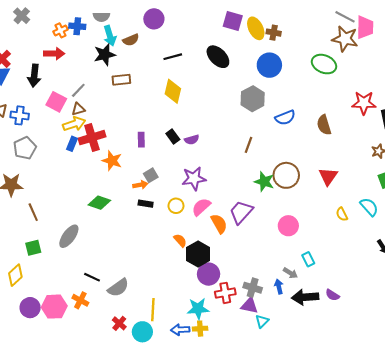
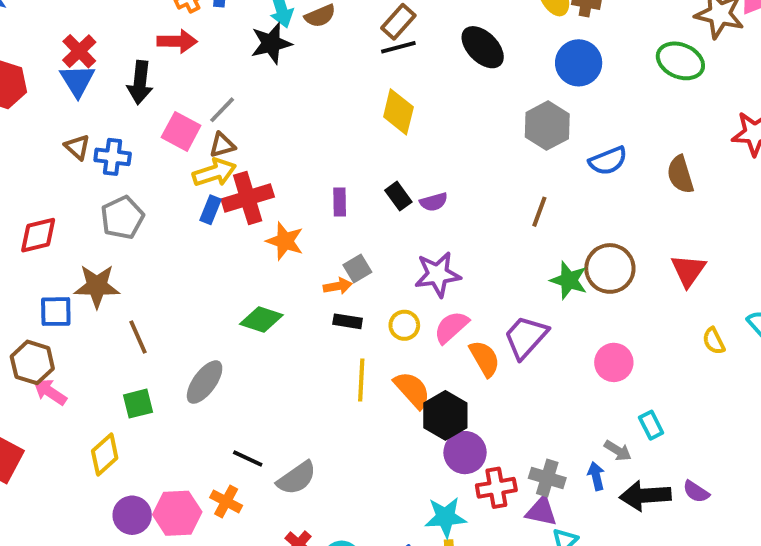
brown rectangle: (121, 80) -> (398, 22), moved, turned -42
orange semicircle: (180, 240) -> (412, 390), size x1.5
yellow line: (153, 310) -> (361, 380), moved

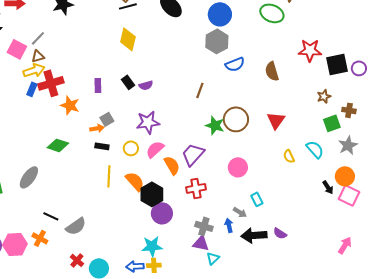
gray hexagon: (547, 126) -> (217, 41), moved
red cross: (496, 488) -> (196, 188), moved

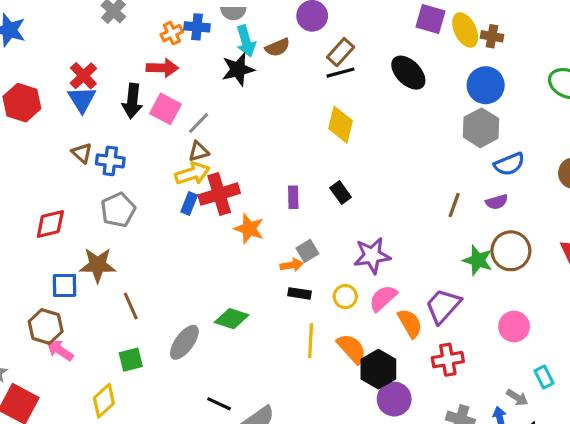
pink square: (17, 49) -> (165, 109), moved
purple semicircle: (146, 85) -> (497, 202), moved
green diamond: (58, 145) -> (232, 319), moved

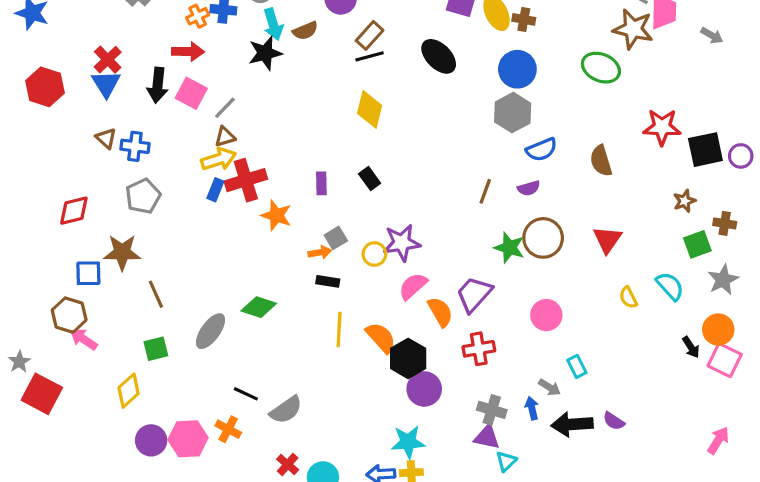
yellow circle: (345, 297) -> (374, 254), moved

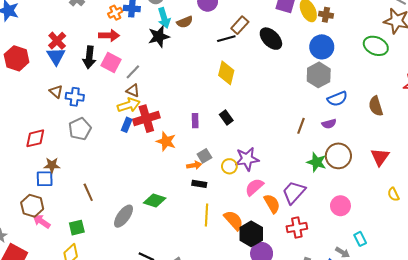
brown rectangle: (370, 35) -> (240, 25), moved
brown triangle: (225, 137) -> (133, 91), turned 40
brown star: (122, 252) -> (52, 165), moved, size x0.7
green square: (156, 349) -> (77, 228), moved

